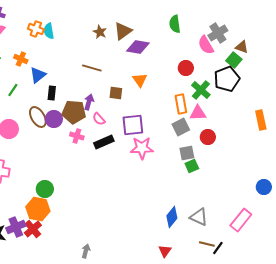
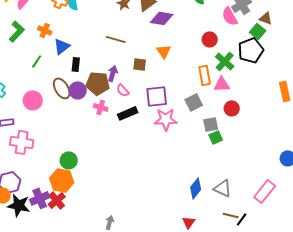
gray square: (181, 127) -> (194, 102), moved

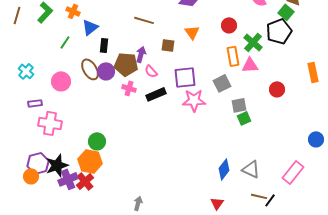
red circle: (210, 39) -> (229, 25), moved
red circle: (232, 108) -> (277, 89), moved
black star: (19, 205) -> (57, 165), moved, turned -30

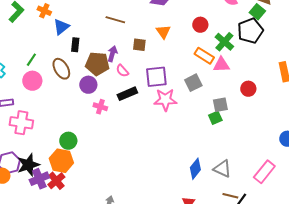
green line: (65, 42) -> (31, 60), moved
orange rectangle: (233, 56) -> (204, 56), turned -48
purple circle: (106, 71) -> (88, 85), moved
pink cross: (129, 88) -> (100, 107), moved
gray square: (239, 105) -> (220, 105), moved

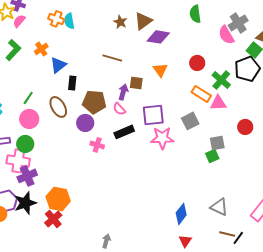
orange cross: (44, 11) -> (41, 49), turned 32
purple arrow: (112, 54) -> (123, 92), moved
green circle: (68, 141) -> (25, 144), moved
blue diamond: (195, 169) -> (181, 214), moved
purple cross: (39, 179) -> (27, 176), moved

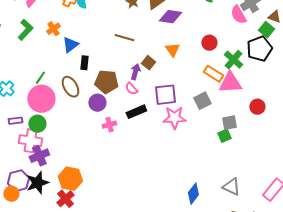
brown square: (136, 83) -> (148, 63), turned 32
pink triangle: (218, 103) -> (230, 83), size x1.4
pink circle: (29, 119) -> (41, 99), size x1.4
pink cross: (97, 145) -> (109, 125), turned -32

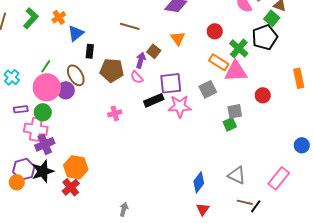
purple circle: (97, 103) -> (66, 90), moved
black rectangle: (136, 112) -> (154, 100), moved

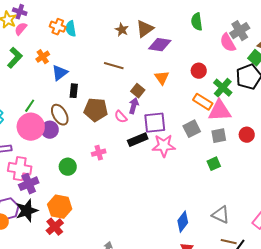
purple arrow: (141, 60) -> (134, 106), moved
gray square: (235, 111) -> (219, 136), moved
green circle: (43, 112) -> (68, 167), moved

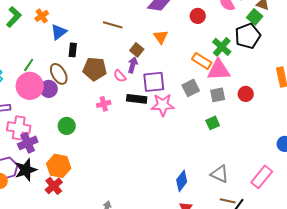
red circle: (199, 71) -> (198, 16), moved
black rectangle: (138, 140) -> (137, 99), turned 30
pink cross: (99, 153) -> (104, 104), moved

